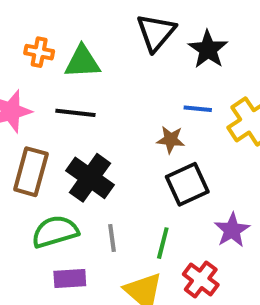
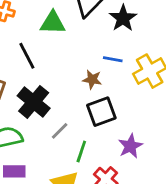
green triangle: (82, 62) -> (53, 23), moved
black line: (75, 113) -> (27, 56), turned 52
gray line: (112, 238) -> (60, 131), moved, turned 48

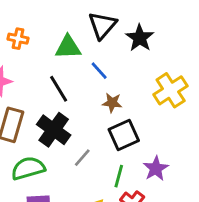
black line: (27, 56) -> (59, 89), moved
blue line: (113, 59) -> (99, 71), moved, turned 42
green line: (81, 151) -> (119, 176), moved

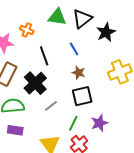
orange cross: (18, 39) -> (27, 30), moved
green triangle: (68, 47) -> (57, 17), moved

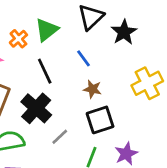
green triangle: (57, 17) -> (47, 30), moved, turned -42
orange cross: (27, 30) -> (18, 39), turned 32

